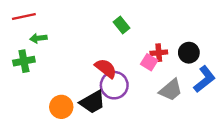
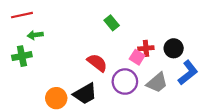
purple circle: (114, 85) -> (125, 82), moved

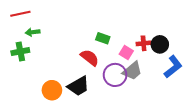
green rectangle: (112, 23) -> (103, 38), moved, turned -32
red cross: (146, 48) -> (144, 43), moved
gray trapezoid: (157, 83) -> (132, 71), moved

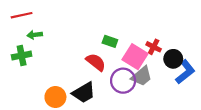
red cross: (144, 43) -> (154, 47), turned 32
black circle: (160, 44) -> (173, 59), moved
pink square: (126, 53) -> (135, 57), size x1.6

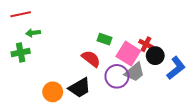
black circle: (173, 59) -> (155, 56), moved

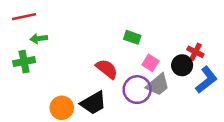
green rectangle: (104, 39) -> (132, 37), moved
red cross: (146, 44) -> (195, 52), moved
pink square: (128, 54) -> (150, 63), size x0.6

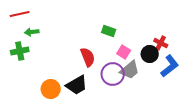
red semicircle: (107, 69) -> (88, 57), turned 30

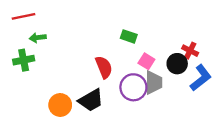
gray trapezoid: (130, 70) -> (154, 83), turned -50

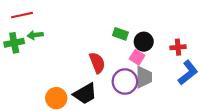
red cross: (190, 51) -> (178, 47), turned -32
green cross: (24, 60) -> (14, 43), moved
black circle: (177, 64) -> (144, 42), moved

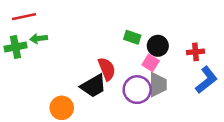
black trapezoid: (85, 94) -> (93, 86), moved

